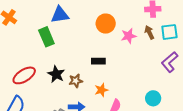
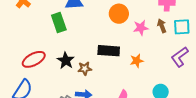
black rectangle: (98, 61) -> (109, 51), size x1.5
orange star: (101, 90) -> (137, 61), moved

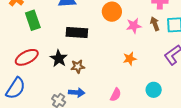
green rectangle: (59, 22) -> (33, 20), moved
black rectangle: (109, 51) -> (77, 33), moved

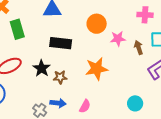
brown arrow: (155, 24) -> (139, 48), moved
orange star: (130, 59) -> (97, 69), moved, size x1.6
pink semicircle: (116, 95) -> (85, 106), moved

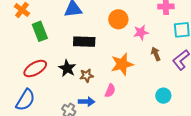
brown arrow: (139, 48) -> (156, 54), moved
pink semicircle: (85, 106) -> (110, 91), moved

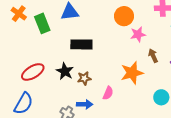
orange circle: (118, 19) -> (124, 16), moved
green rectangle: (40, 31) -> (42, 23), moved
orange star: (122, 64) -> (132, 73), moved

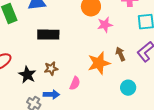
brown arrow: (153, 56) -> (120, 54), moved
black star: (65, 71) -> (27, 75), moved

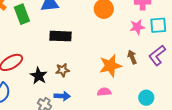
pink star: (105, 25) -> (137, 27), moved
pink semicircle: (75, 83) -> (104, 92), moved, turned -120
cyan circle: (128, 88) -> (146, 98), moved

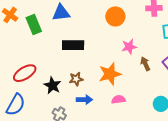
pink star: (137, 27) -> (129, 47), moved
orange star: (110, 66) -> (110, 74), moved
blue arrow: (62, 96) -> (84, 100), moved

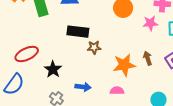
pink star: (129, 47) -> (150, 23), moved
orange star: (110, 74) -> (124, 65), moved
brown star: (76, 79) -> (94, 47), moved

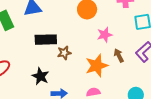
pink star: (150, 23) -> (105, 35), moved
black star: (53, 69) -> (40, 76), moved

